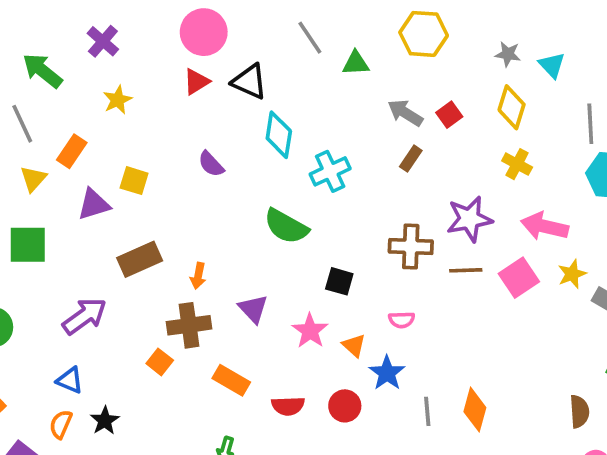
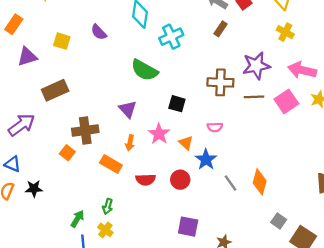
yellow square: (134, 181) -> (62, 41), moved
orange arrow: (198, 276) -> (130, 143), moved
purple triangle: (253, 309) -> (128, 109), moved
gray line: (427, 411) -> (231, 183), turned -30
black star: (105, 421) -> (34, 189), turned 30

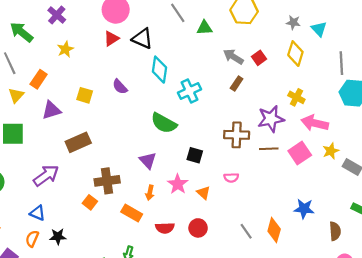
yellow cross: (285, 32) -> (296, 97), moved
blue star: (206, 160) -> (304, 209), moved, turned -30

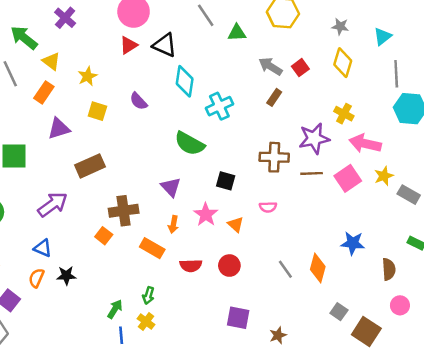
cyan triangle: (319, 29) -> (383, 36), moved, turned 35
yellow star: (65, 49) -> (87, 76), moved
yellow triangle: (16, 95) -> (51, 61), moved, turned -35

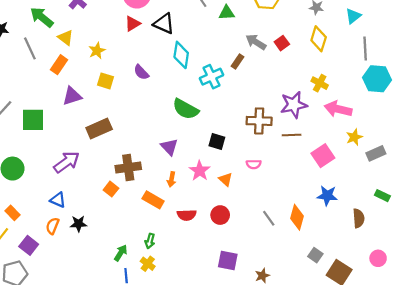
brown rectangle: (274, 97) -> (237, 61), moved
pink square: (348, 178) -> (323, 156), moved
gray rectangle: (409, 195) -> (376, 153), turned -54
pink circle: (400, 305) -> (378, 258), moved

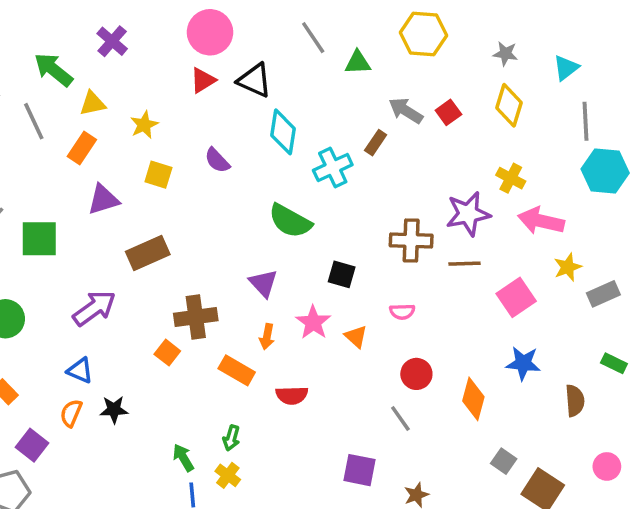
yellow triangle: (65, 38) -> (93, 103), turned -49
red circle: (220, 215) -> (416, 374), moved
gray line: (269, 218) -> (400, 418), moved
green arrow: (121, 253) -> (183, 458), turned -63

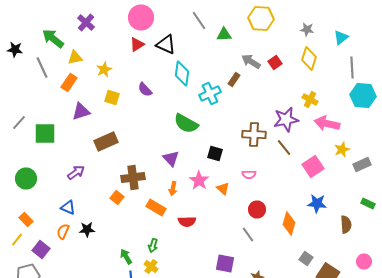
brown line: (464, 264) -> (284, 148), turned 54
purple arrow: (94, 308) -> (76, 172), size x0.7

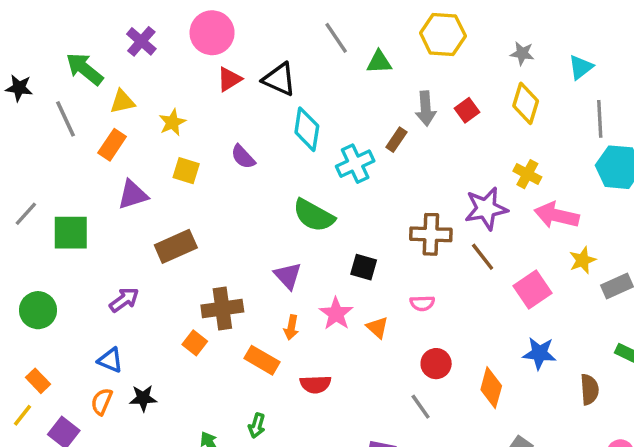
pink circle: (141, 18) -> (212, 33), moved
gray arrow: (251, 62) -> (426, 109), turned -126

